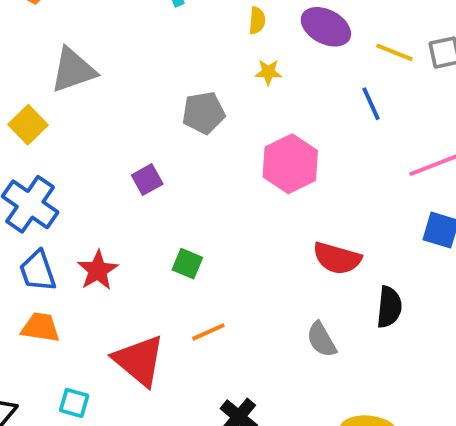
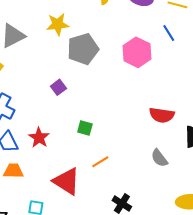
yellow star: (268, 72) -> (58, 24), moved, size x1.6
gray pentagon: (203, 113) -> (83, 49), size x1.4
pink hexagon: (290, 164) -> (137, 52), moved

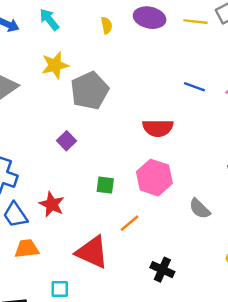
blue line: (169, 33) -> (194, 87), moved, turned -30
pink hexagon: (137, 52) -> (154, 178), moved
red semicircle: (162, 115) -> (158, 128), moved

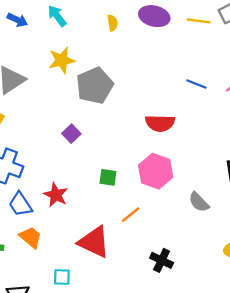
orange trapezoid: (27, 249) -> (31, 237), turned 45

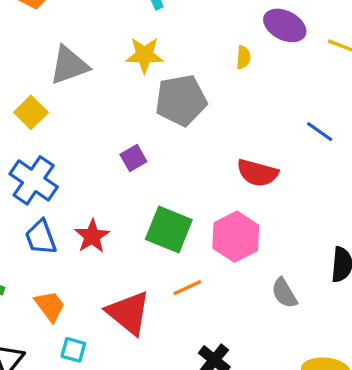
yellow semicircle: (112, 23) -> (243, 57), moved
green square: (108, 177) -> (169, 230), size x1.8
orange trapezoid: (31, 237) -> (50, 306), moved

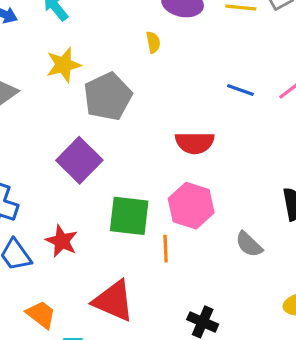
purple square: (133, 158) -> (79, 160), size x1.8
orange line: (187, 288) -> (166, 249), moved, turned -52

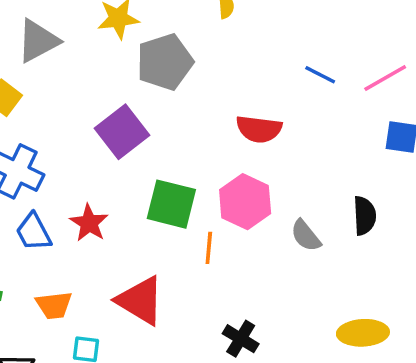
gray semicircle: (249, 244) -> (306, 236), moved
orange trapezoid: (41, 314) -> (54, 305), turned 128

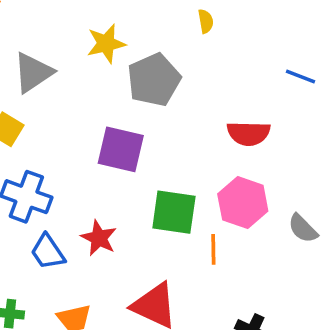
purple square: (122, 132) -> (121, 149), turned -33

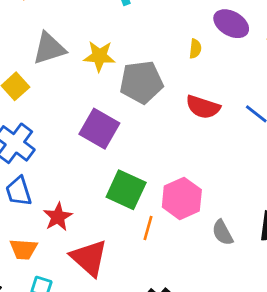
yellow star: (106, 44) -> (99, 56), moved
red semicircle: (249, 133) -> (203, 107), moved
red star: (99, 238) -> (58, 217), moved

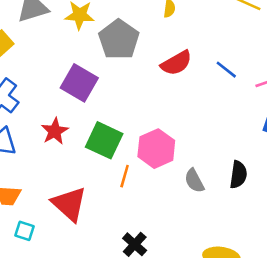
gray pentagon: (141, 82) -> (119, 40), turned -30
red semicircle: (203, 107) -> (176, 63), turned -48
red star: (58, 217) -> (55, 131), moved

